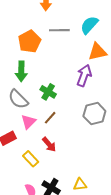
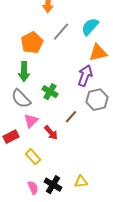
gray line: (59, 30) -> (61, 32), turned -48
gray hexagon: (94, 114) -> (97, 100), moved
brown line: (50, 118) -> (71, 117), moved
red arrow: (49, 144) -> (51, 133), moved

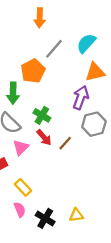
orange pentagon: (32, 43) -> (33, 71), moved
red arrow: (51, 133) -> (44, 137), moved
pink semicircle: (33, 188) -> (20, 210), moved

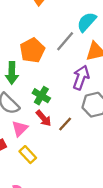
gray line: (54, 49) -> (65, 41), moved
yellow rectangle: (23, 187) -> (28, 155), moved

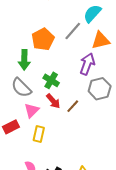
yellow rectangle: (28, 155) -> (39, 134), turned 56

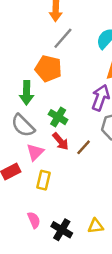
gray line: (73, 31) -> (63, 38), moved
orange pentagon: (43, 39) -> (48, 69), turned -30

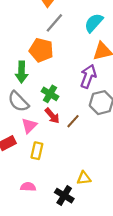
pink semicircle: (34, 220) -> (28, 187), turned -64
yellow triangle: (96, 226) -> (84, 178), moved
black cross: (62, 230) -> (64, 196), moved

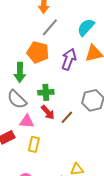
purple arrow: (88, 76) -> (69, 59), moved
green cross: (50, 94) -> (46, 92), turned -35
pink triangle: (29, 126) -> (27, 121), turned 49

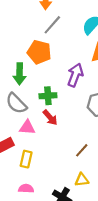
purple arrow: (69, 59) -> (75, 75), moved
brown line: (67, 117) -> (82, 150), moved
yellow rectangle: (34, 144) -> (26, 159), moved

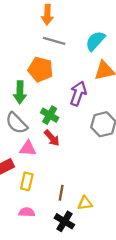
gray line: (52, 25) -> (54, 41), turned 65
green cross: (48, 96) -> (50, 115), turned 35
brown line: (82, 150) -> (61, 193), moved, turned -32

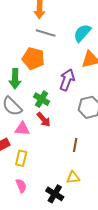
brown line: (61, 193) -> (75, 145), moved
pink semicircle: (27, 212) -> (21, 186), turned 64

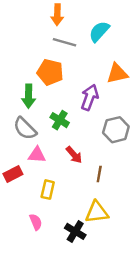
cyan semicircle: (82, 33) -> (99, 31), moved
red arrow: (44, 120) -> (74, 155), moved
yellow rectangle: (21, 158) -> (48, 190), moved
yellow triangle: (73, 178) -> (97, 212), size x1.5

